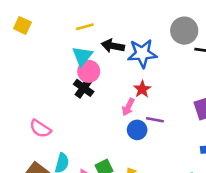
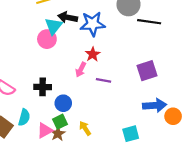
cyan triangle: (82, 56) -> (53, 26), moved
black cross: (84, 88) -> (43, 87), moved, turned -35
blue circle: (137, 130) -> (63, 103), moved

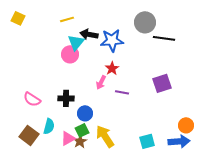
blue arrow: (155, 105) -> (179, 141), moved
yellow arrow: (85, 128) -> (105, 136), size x1.6

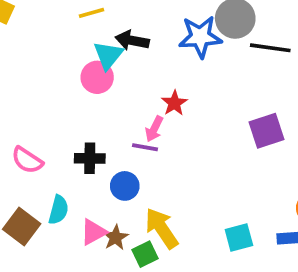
blue star: (112, 40) -> (200, 37), moved
purple line: (122, 92) -> (145, 147), moved
green square: (82, 130) -> (145, 254), moved

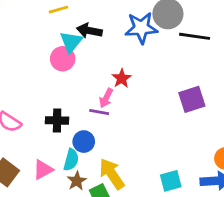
cyan semicircle: (58, 210) -> (71, 160), moved
pink triangle: (93, 232) -> (43, 170), moved

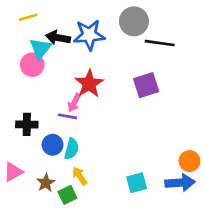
blue star: (141, 28) -> (89, 35), moved
red star: (122, 78) -> (89, 84), size x1.5
purple square: (192, 99) -> (146, 85), moved
cyan semicircle: (71, 160) -> (72, 149), moved
yellow arrow: (112, 174) -> (80, 176), size x0.6

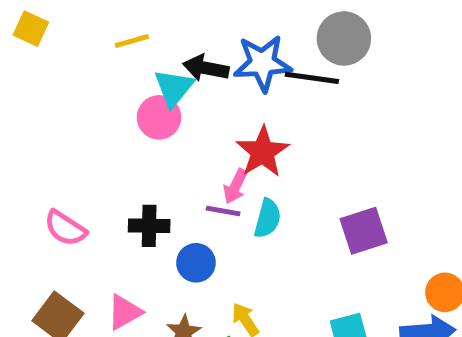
yellow line: (28, 17) -> (132, 41), moved
black line: (160, 43) -> (312, 78), moved
purple square: (146, 85) -> (364, 231), moved
cyan semicircle: (72, 149) -> (267, 218), moved

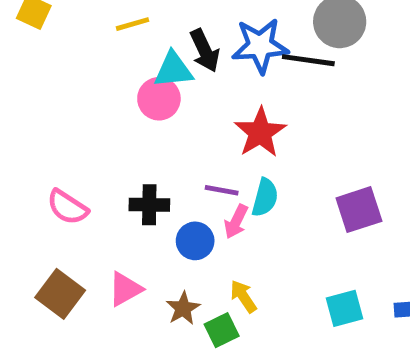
black arrow: (206, 68) -> (205, 51), turned -126
cyan triangle: (174, 88) -> (173, 70), turned 45
pink arrow: (235, 186) -> (236, 222), moved

